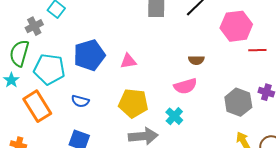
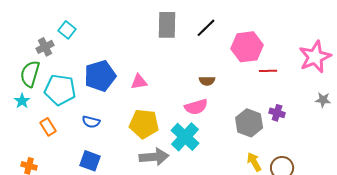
orange rectangle: (37, 106) -> (48, 127), size x0.6
cyan cross: (174, 116) -> (185, 137), size x1.6

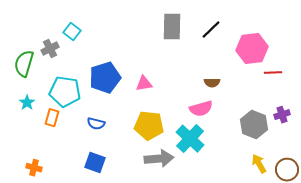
green semicircle: (30, 74) -> (24, 64), moved
purple cross: (277, 113) -> (282, 115), turned -35
orange rectangle: (48, 127) -> (52, 118), moved, turned 48

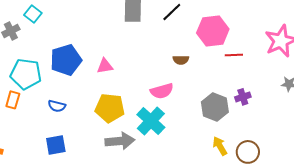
brown semicircle: (212, 83) -> (181, 60), moved
blue square: (95, 163) -> (56, 145), turned -30

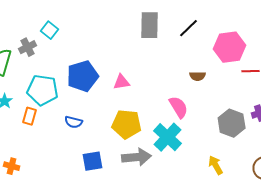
pink semicircle: (162, 91) -> (179, 107), turned -105
blue square: (56, 145) -> (93, 161), moved
yellow arrow: (220, 146) -> (216, 165), moved

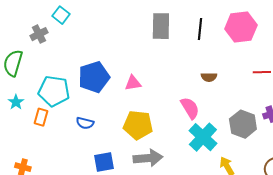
black line: (189, 28) -> (200, 29), turned -40
cyan square: (50, 30) -> (61, 15), moved
gray cross: (28, 47) -> (39, 34), moved
pink hexagon: (230, 47) -> (241, 27), moved
cyan cross: (168, 137) -> (203, 137), moved

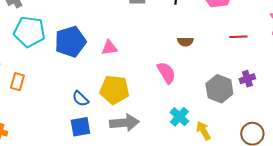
cyan pentagon: (54, 91) -> (29, 32), moved
blue semicircle: (85, 123) -> (80, 99), moved, turned 30
cyan cross: (203, 137) -> (179, 117), moved, size x0.7

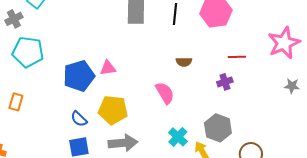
blue pentagon: (70, 42) -> (79, 76), moved
purple cross: (247, 79) -> (225, 82), moved
gray hexagon: (219, 89) -> (218, 128), moved

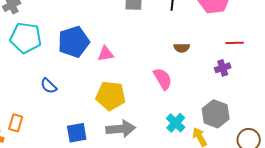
blue pentagon: (79, 76) -> (74, 42), moved
orange rectangle: (16, 102) -> (16, 123), moved
blue semicircle: (79, 119) -> (49, 86), moved

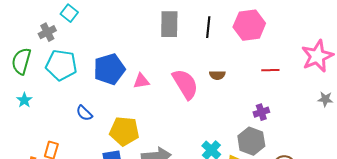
purple cross: (223, 68) -> (261, 112), moved
pink semicircle: (163, 79) -> (185, 84), moved, size x1.4
yellow pentagon: (111, 96) -> (124, 131), moved

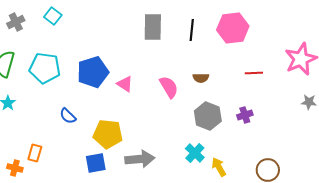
gray cross: (47, 32) -> (16, 22), moved
pink triangle: (141, 81) -> (125, 84), turned 42
pink semicircle: (185, 84) -> (169, 87), size x0.7
gray hexagon: (251, 141) -> (208, 116), moved

